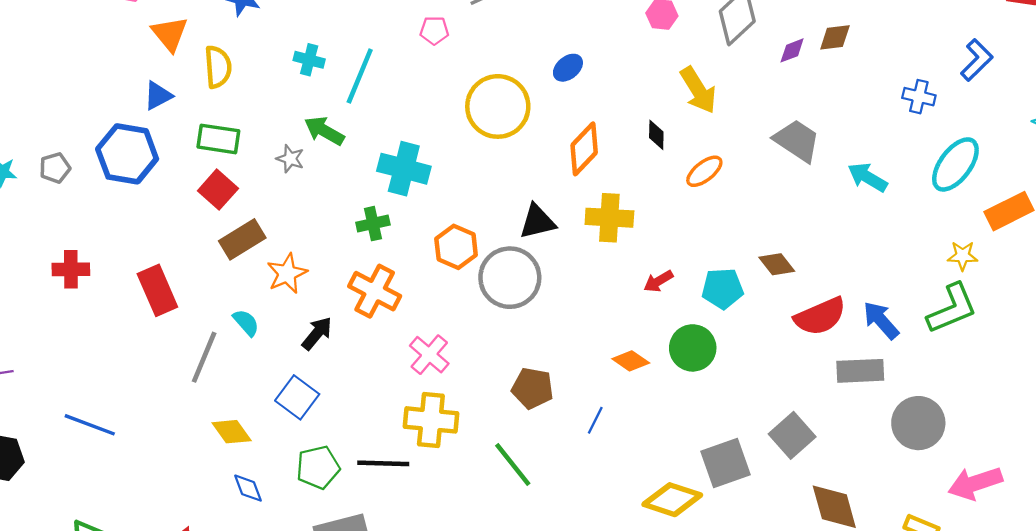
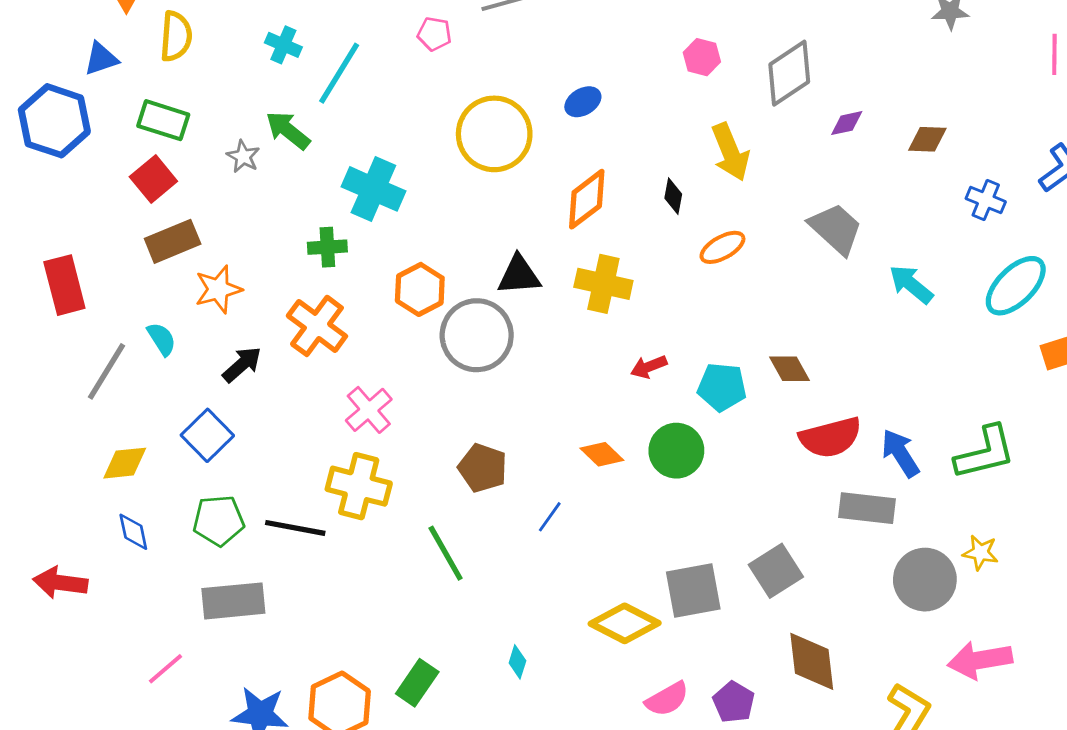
brown diamond: (835, 37) -> (927, 139), moved
yellow star: (963, 256) -> (980, 553), moved
yellow diamond: (232, 432) -> (125, 463), turned -69

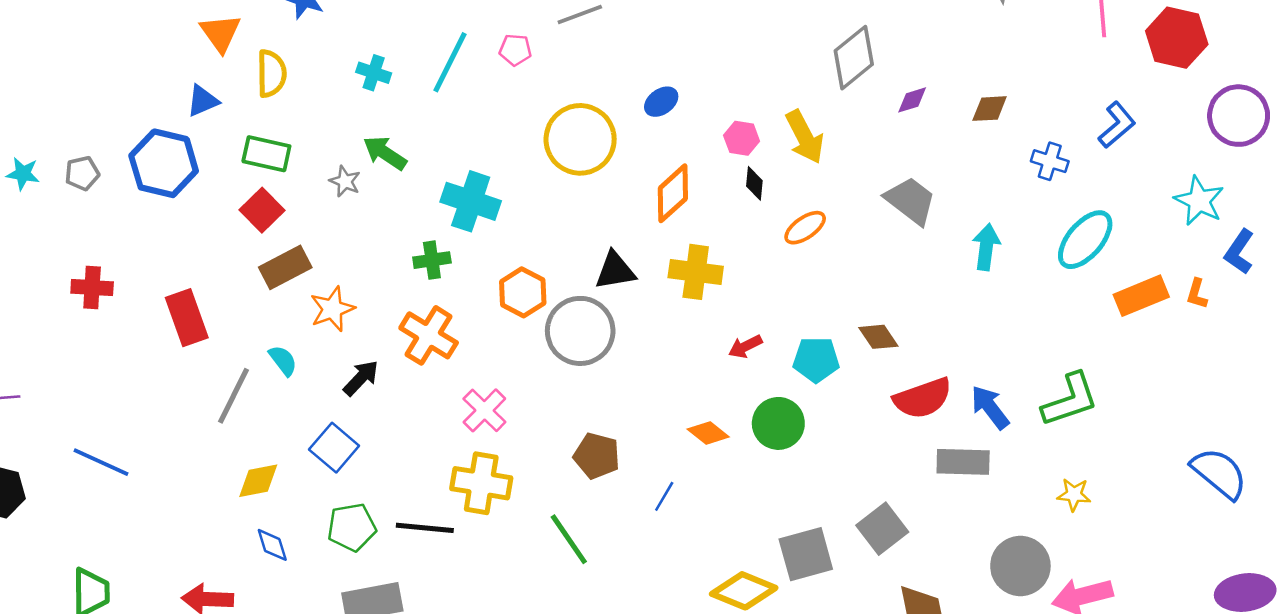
pink hexagon: (702, 57) -> (742, 138), moved
cyan line: (339, 73) -> (450, 62), moved
cyan arrow: (911, 284) -> (986, 247), turned 63
gray circle: (925, 580) -> (1020, 566), moved

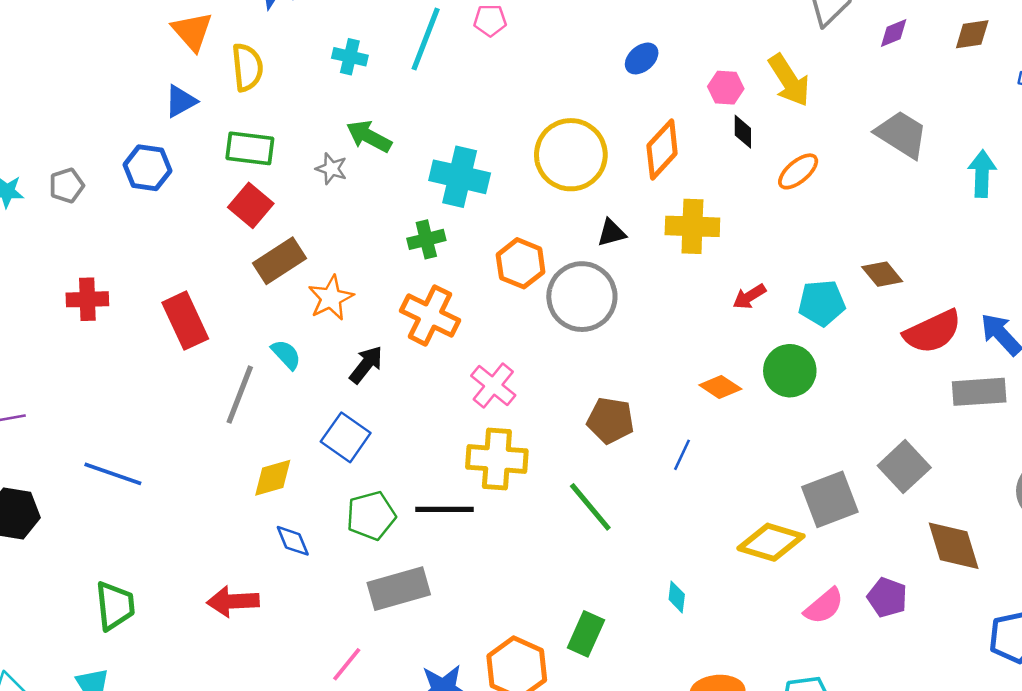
yellow circle: (580, 139) -> (571, 155), moved
blue hexagon: (164, 163) -> (147, 168), size x0.7
black triangle: (615, 271) -> (611, 233), size x0.7

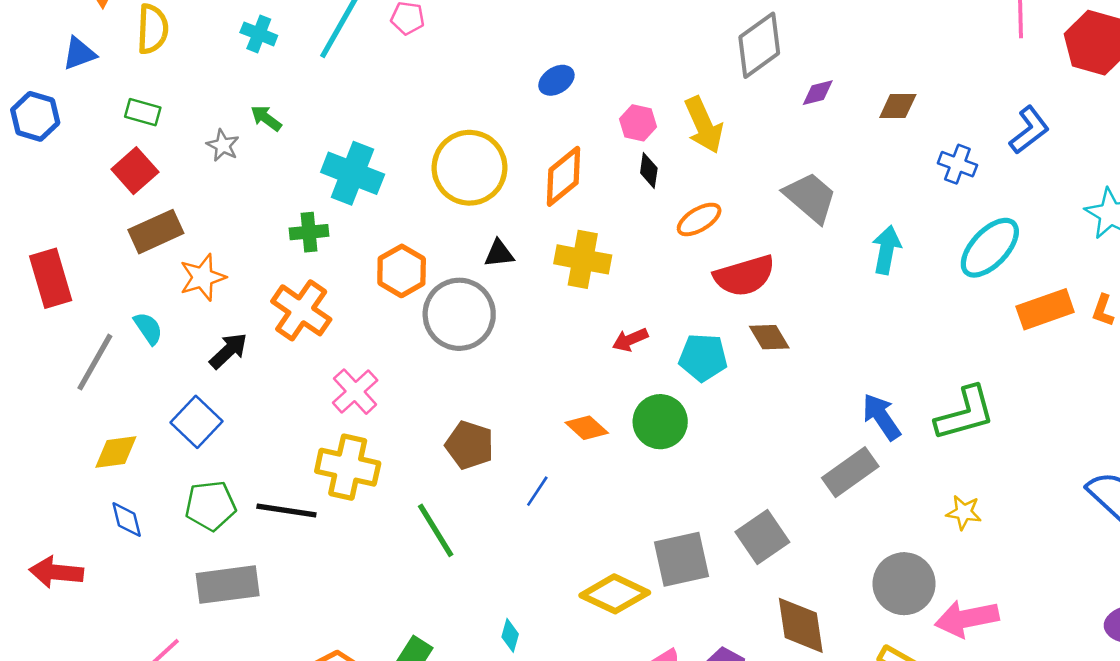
green arrow: (369, 136) -> (266, 118), size x0.7
green rectangle: (250, 148) -> (143, 112), size x0.7
red semicircle: (933, 332) -> (744, 276), moved
gray rectangle: (979, 392) -> (850, 472), turned -40

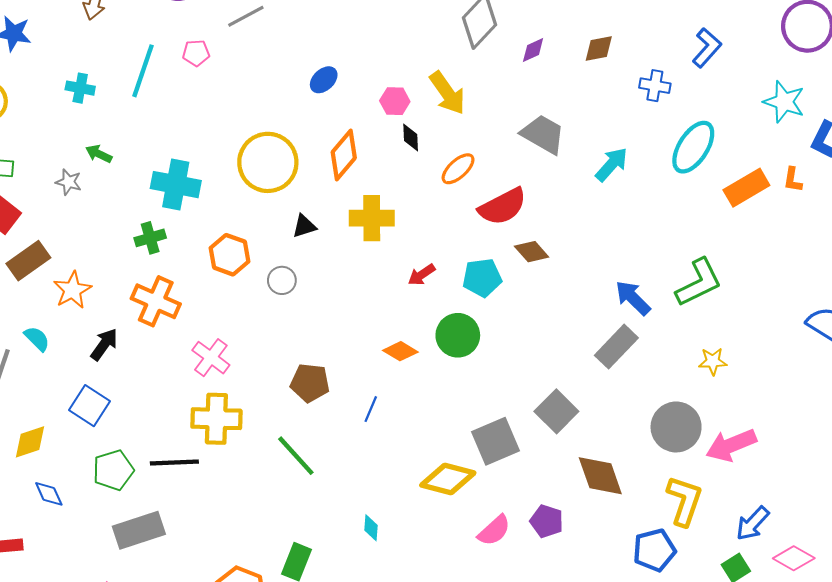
cyan arrow: (887, 250) -> (612, 164), turned 42
gray circle: (459, 314) -> (282, 280), size x0.5

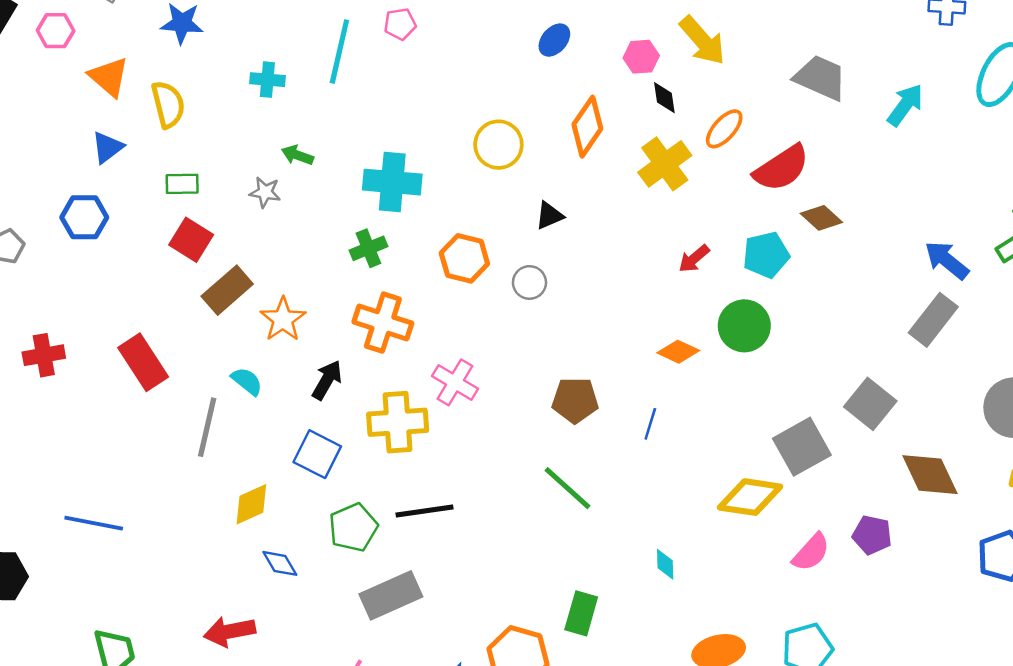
yellow circle: (268, 162) -> (498, 145), size x0.7
yellow cross: (372, 218) -> (665, 164), moved, turned -30
yellow cross: (216, 419) -> (398, 422), moved

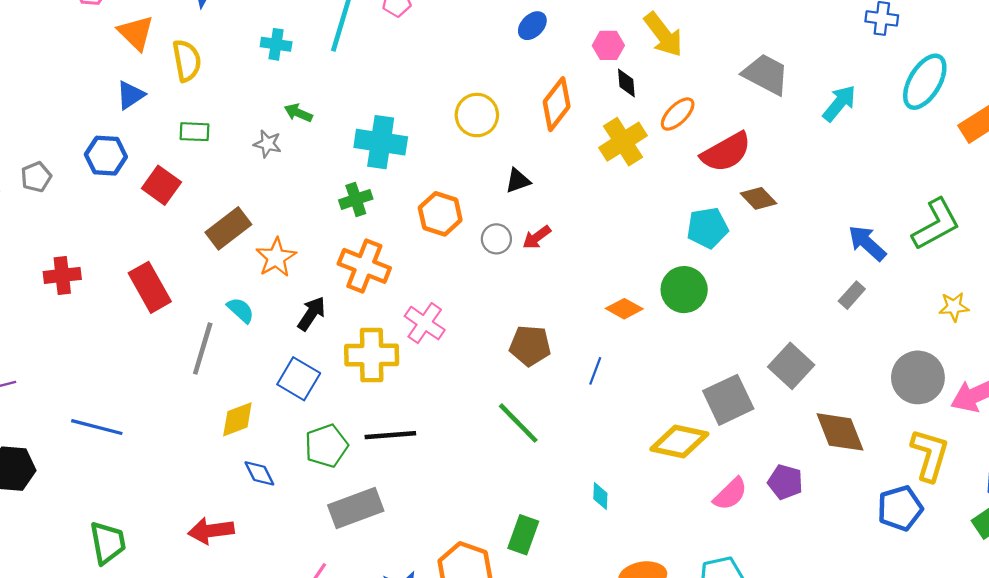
red square: (191, 240) -> (161, 185), moved
red arrow: (694, 259) -> (537, 237), moved
gray rectangle: (933, 320) -> (852, 295), size x0.6

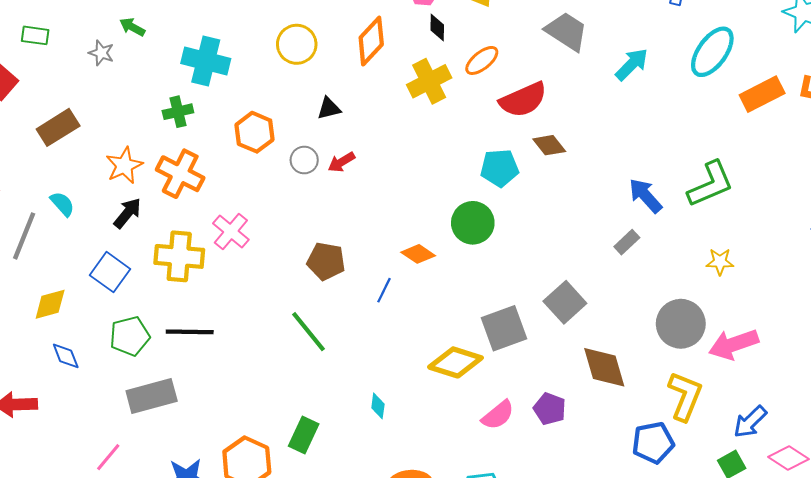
orange star: (276, 257) -> (124, 166), moved
orange diamond: (624, 309) -> (418, 254), moved

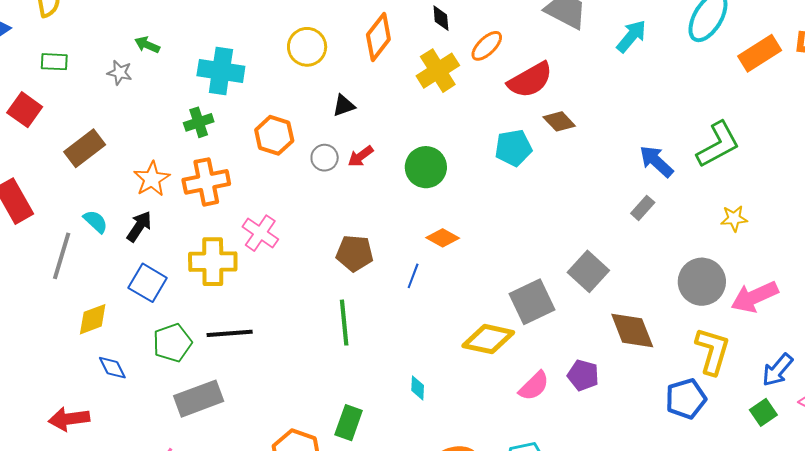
orange cross: (180, 174) -> (206, 182), turned -33
black arrow: (127, 213) -> (139, 226), moved
green circle: (473, 223) -> (426, 167), moved
green line: (309, 332) -> (344, 323), turned 39

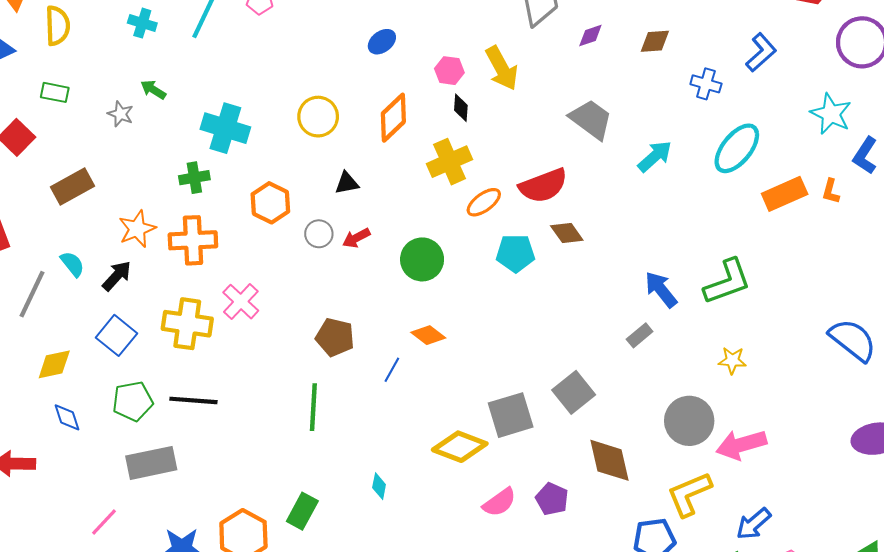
orange ellipse: (487, 46) -> (484, 202), moved
yellow L-shape: (712, 351) -> (689, 494), turned -138

